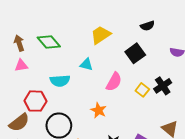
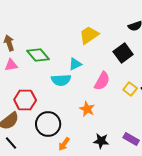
green diamond: (49, 42) -> (38, 55), moved
cyan triangle: (86, 64) -> (75, 64), turned -40
cyan semicircle: (60, 81) -> (61, 80), moved

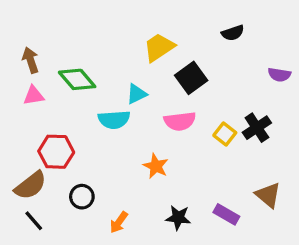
black square: (123, 53) -> (191, 78), moved
pink semicircle: (102, 81) -> (180, 121), turned 54
black circle: (48, 124) -> (82, 197), moved, size x0.6

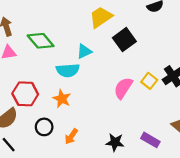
pink semicircle: (180, 121) -> (123, 88), moved, turned 130
orange star: (156, 166) -> (62, 99), moved
orange arrow: (119, 222) -> (71, 136), moved

